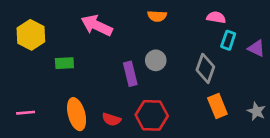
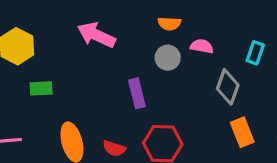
pink semicircle: (216, 17) -> (202, 46), moved
gray circle: (156, 60) -> (168, 58), moved
green rectangle: (64, 63) -> (41, 88), moved

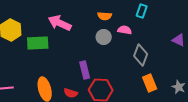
cyan rectangle: (255, 53) -> (142, 11), moved
green rectangle: (41, 88) -> (38, 43), moved, size x1.5
purple rectangle: (137, 93) -> (85, 70), moved

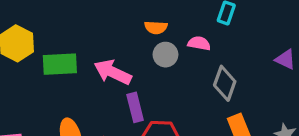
orange semicircle: (105, 16) -> (156, 27), moved
pink arrow: (60, 23) -> (113, 72), moved

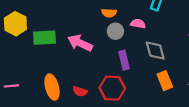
gray diamond: (225, 83) -> (155, 51), turned -35
purple rectangle: (135, 107) -> (124, 60), moved

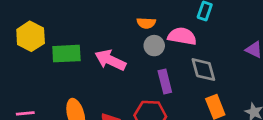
pink semicircle: (138, 24) -> (182, 36), size x1.5

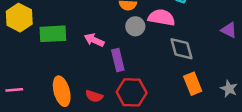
pink arrow: (110, 60) -> (94, 40), size x0.7
purple rectangle: (165, 81) -> (118, 60), moved

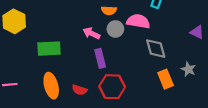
green rectangle: (53, 34) -> (49, 49), moved
pink arrow: (94, 40) -> (91, 33), moved
gray star: (229, 89) -> (188, 69), moved

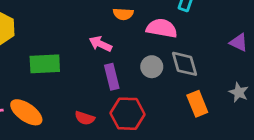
gray circle: (115, 29) -> (152, 67), moved
gray star: (188, 69) -> (239, 92), moved
orange ellipse: (51, 86) -> (26, 112), moved, turned -40

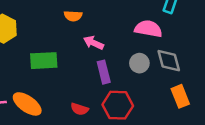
orange semicircle: (123, 14) -> (73, 16), moved

